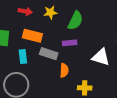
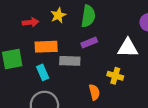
orange semicircle: (64, 70) -> (94, 92), moved
yellow cross: (85, 88) -> (115, 76), moved, turned 32

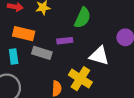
green semicircle: (88, 16) -> (83, 18), moved
yellow cross: (115, 76) -> (80, 79), size x1.5

